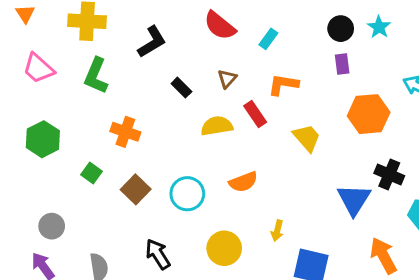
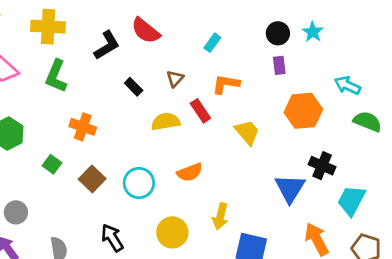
red semicircle: (220, 26) -> (146, 31), moved
yellow arrow: (277, 231) -> (220, 216), size x1.4

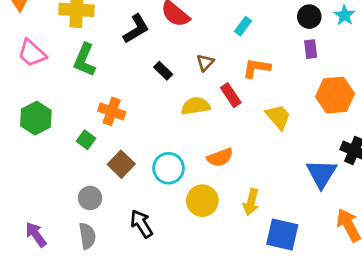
green square: (52, 164) -> (86, 140), moved
gray circle: (16, 212) -> (90, 198), moved
yellow circle: (172, 232) -> (202, 201), moved

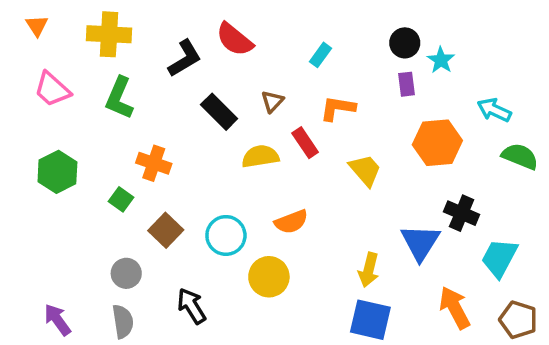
cyan star: (344, 15) -> (441, 60), moved
black rectangle: (163, 71) -> (219, 112), size x1.5
yellow arrow: (251, 202) -> (369, 270), moved

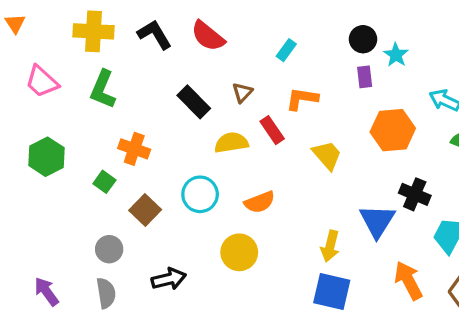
orange triangle: (37, 26) -> (15, 24), moved
black L-shape: (185, 58) -> (155, 34), moved, turned -90
cyan circle: (226, 235) -> (200, 194), moved
black arrow: (192, 306) -> (169, 279), turned 108

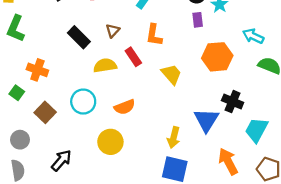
orange L-shape: (302, 99) -> (154, 35), turned -90
black arrow: (169, 279) -> (61, 160), turned -35

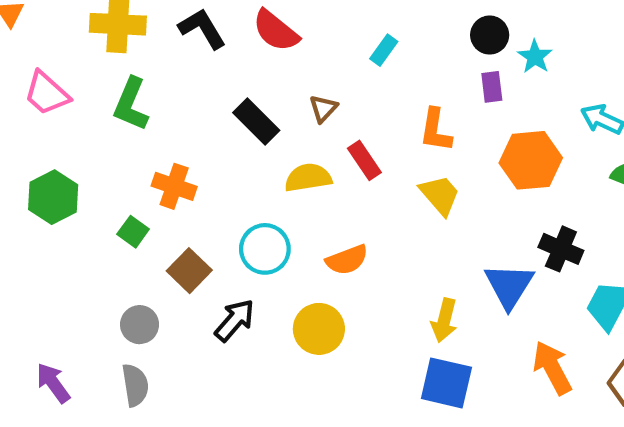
orange L-shape: (154, 35) -> (436, 130), moved
black arrow: (61, 160) -> (235, 320), moved

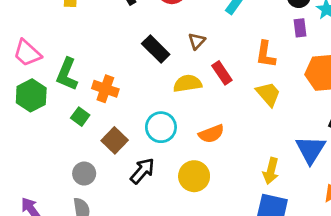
pink trapezoid: (47, 93) -> (27, 53), moved
green L-shape: (131, 104) -> (67, 74), moved

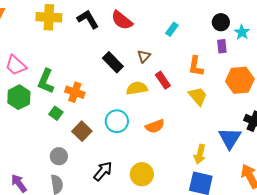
black arrow: (142, 171) -> (103, 171), moved
yellow circle: (194, 176) -> (142, 174), moved

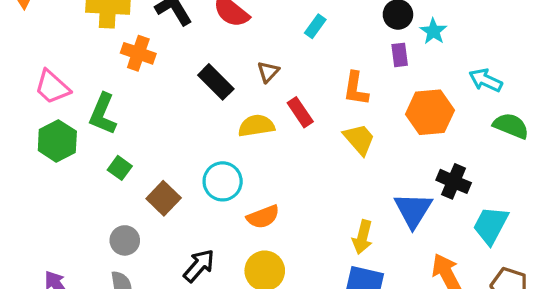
orange cross: (75, 92) -> (138, 53), moved
orange semicircle: (155, 126) -> (263, 217), moved

